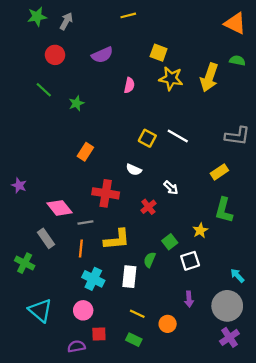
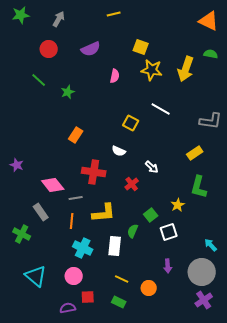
green star: (37, 17) -> (21, 15), moved
white line: (178, 136) -> (161, 109), moved

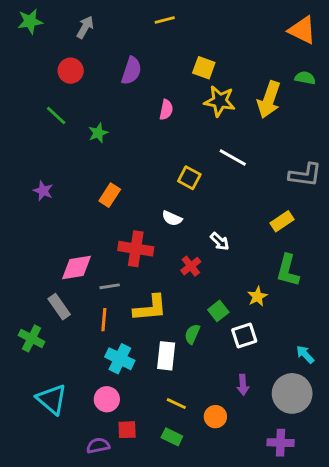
purple semicircle: (91, 49) -> (131, 71), turned -48
purple star: (17, 165) -> (43, 191), moved
pink diamond: (53, 185) -> (76, 268), turned -60
purple cross: (204, 300) -> (281, 443), moved, turned 36

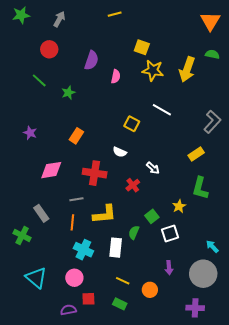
orange triangle: (302, 30) -> (210, 21), turned 35
purple semicircle: (131, 71) -> (92, 60), moved
gray L-shape: (305, 175) -> (212, 122), turned -55
pink diamond: (76, 268) -> (51, 170), moved

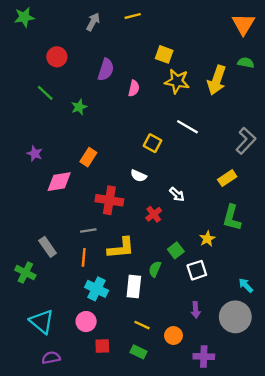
gray arrow: (59, 19) -> (93, 22), moved
pink diamond: (51, 170) -> (59, 182), moved
purple cross: (195, 308) -> (204, 357), moved
purple semicircle: (68, 310) -> (51, 358), moved

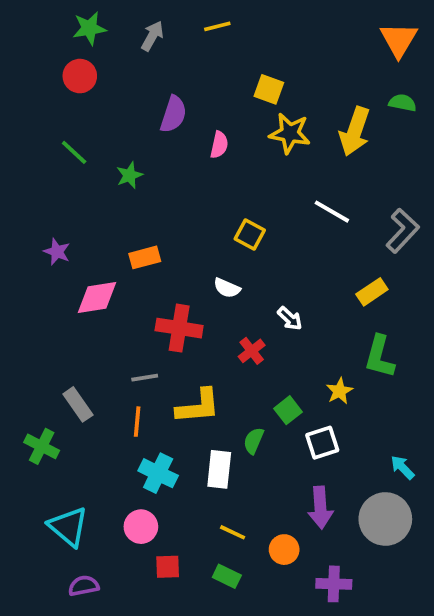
green star: (24, 17) -> (89, 28), moved
red circle: (57, 57) -> (80, 76), moved
white line: (187, 127) -> (332, 212), moved
orange rectangle: (88, 157) -> (145, 257), turned 42
purple arrow: (196, 310) -> (320, 508), size x1.5

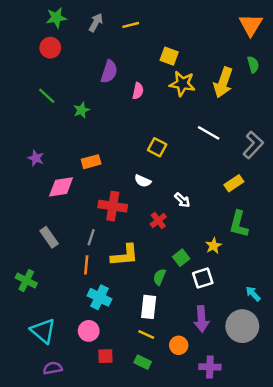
yellow line: (217, 26) -> (131, 25), moved
green semicircle: (402, 103) -> (253, 64), turned 63
gray line: (145, 378) -> (91, 237), turned -63
gray rectangle: (78, 404) -> (49, 237), moved
white rectangle: (219, 469) -> (149, 307), moved

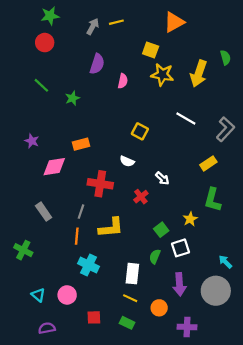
gray arrow: (96, 22) -> (93, 26), moved
orange triangle: (251, 25) -> (174, 22), moved, turned 30
green semicircle: (159, 277) -> (155, 256), moved
cyan triangle: (43, 331) -> (38, 295), size x0.6
pink circle: (89, 331) -> (67, 295), moved

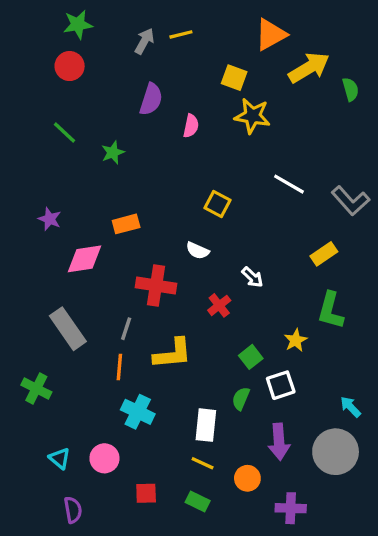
yellow arrow: (199, 74) -> (309, 68), moved, turned -140
gray L-shape: (225, 129) -> (350, 201), turned 95
gray rectangle: (44, 212) -> (68, 329), size x1.4
purple semicircle: (47, 328) -> (73, 510), turned 91

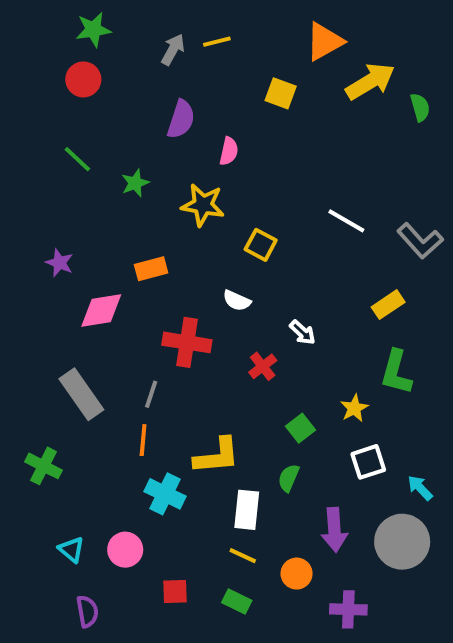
yellow star: (252, 116) -> (203, 205), moved
yellow L-shape: (173, 354) -> (217, 456), moved
white square: (281, 385) -> (368, 462), moved

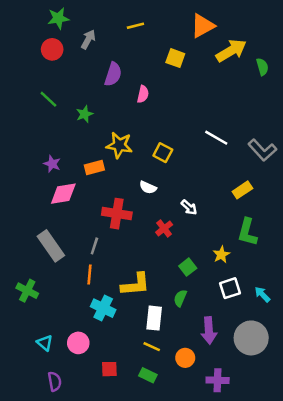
gray arrow: (173, 50) -> (88, 39), moved
yellow star: (203, 205) -> (119, 145), moved
purple star: (59, 263) -> (52, 164), moved
cyan arrow: (420, 488) -> (262, 294), moved

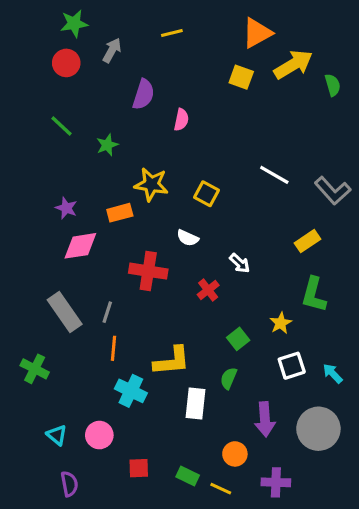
yellow square: (175, 58) -> (241, 77), moved
gray line: (94, 246) -> (107, 312), moved
yellow line: (152, 347) -> (221, 489), moved

